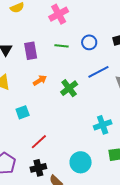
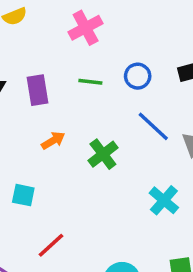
blue line: (98, 72) -> (153, 126), turned 70
cyan square: (23, 112) -> (23, 195), turned 32
cyan cross: (103, 125) -> (164, 200), moved, turned -30

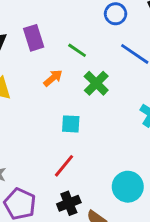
green line: (90, 82) -> (77, 50), moved, turned 36
cyan square: (23, 195) -> (71, 124), moved

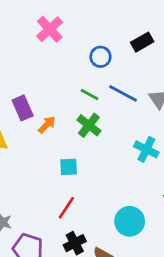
purple rectangle: (34, 38) -> (23, 108), moved
green line: (77, 50) -> (90, 94), moved

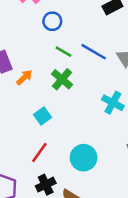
blue circle: (100, 57) -> (52, 21), moved
cyan square: (69, 167) -> (43, 116), turned -35
cyan circle: (130, 221) -> (84, 158), moved

